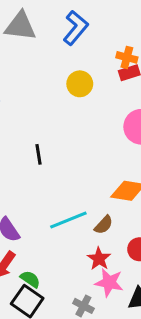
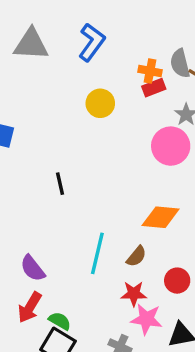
cyan line: (68, 220) -> (97, 253), turned -51
red star: (99, 259) -> (134, 294), turned -30

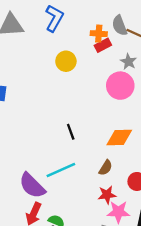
black line: (60, 184) -> (71, 132), moved
cyan line: (97, 253) -> (61, 170), moved, turned 60
purple semicircle: (33, 268) -> (32, 186), size x1.4

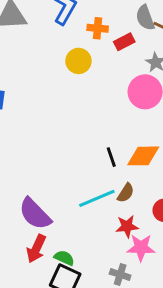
orange cross: (99, 34) -> (98, 28), moved
black line: (71, 132) -> (111, 157), moved
cyan line: (61, 170) -> (97, 198), moved

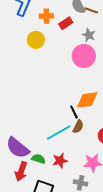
black line: (111, 157) -> (74, 112), moved
red star: (127, 226) -> (60, 161), moved
green semicircle: (64, 258) -> (38, 159), moved

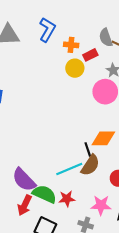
yellow circle: (36, 40) -> (75, 68), moved
brown semicircle: (78, 127) -> (90, 165), size x1.5
green semicircle: (38, 159) -> (44, 194), size x1.6

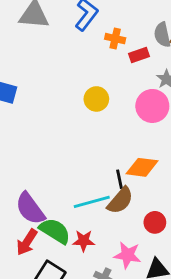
yellow circle: (75, 68) -> (96, 99), moved

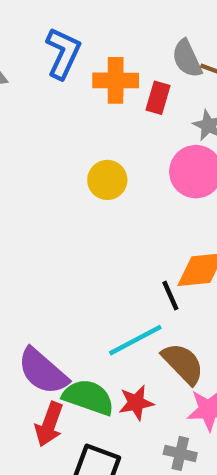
orange cross: (115, 39) -> (116, 80), size x1.4
red rectangle: (139, 55) -> (158, 98), turned -42
brown semicircle: (120, 201) -> (183, 364), moved, turned -72

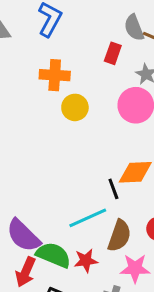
orange cross: (116, 80) -> (55, 75), moved
brown semicircle: (183, 364) -> (119, 236), turned 60

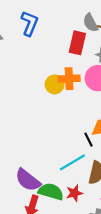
red rectangle: (113, 53) -> (77, 43), size x1.5
orange cross: (55, 75) -> (69, 79), moved

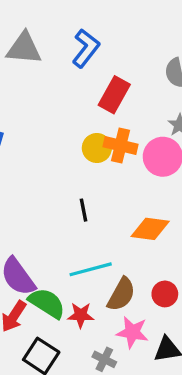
red rectangle: (77, 43) -> (114, 95), moved
black line: (88, 140) -> (84, 210), moved

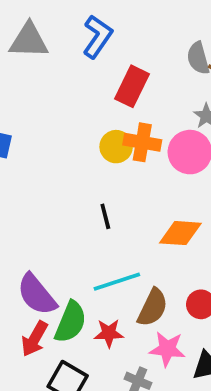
green semicircle: (47, 303) -> (71, 322), turned 84

